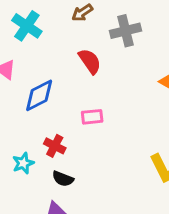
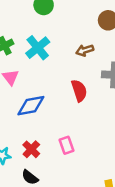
pink rectangle: (92, 117) -> (66, 145), moved, turned 60

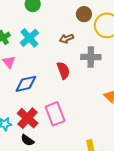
pink rectangle: (66, 145) -> (55, 114), size x1.6
red cross: (31, 149) -> (28, 118), size x1.5

